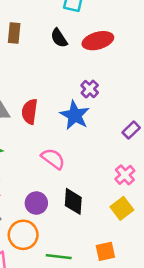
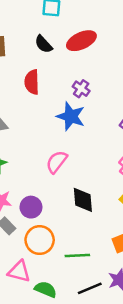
red semicircle: (30, 112) -> (32, 82), moved
pink semicircle: (53, 159) -> (57, 162), turned -80
purple circle: (36, 203) -> (31, 207), moved

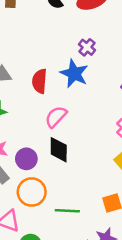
red semicircle: (32, 82) -> (40, 81), moved
black diamond: (83, 200) -> (59, 150), moved

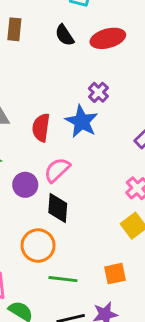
purple circle: (26, 159) -> (25, 185), moved
orange circle: (32, 192) -> (38, 246), moved

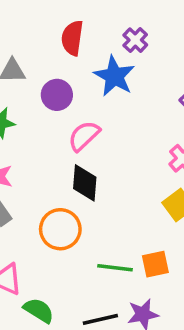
red semicircle: (41, 128) -> (72, 38), moved
purple circle: (25, 185) -> (57, 95), moved
green line: (63, 279) -> (115, 268), moved

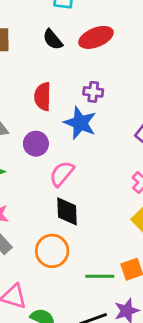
purple cross: (135, 40) -> (93, 92), turned -30

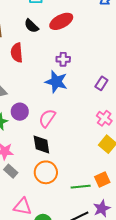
red semicircle: (43, 97) -> (17, 53), moved
purple circle: (36, 144) -> (20, 112), moved
black diamond: (67, 211) -> (41, 145), moved

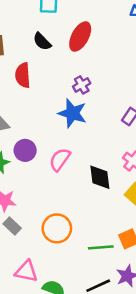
red ellipse: (61, 21) -> (80, 37), turned -35
purple cross: (63, 59) -> (82, 85), turned -32
black diamond: (41, 145) -> (100, 177), moved

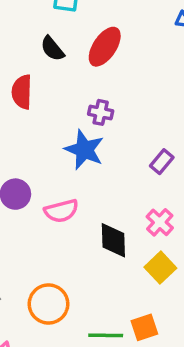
purple cross: (82, 85) -> (101, 112), turned 36
pink semicircle: (60, 159) -> (61, 211), turned -145

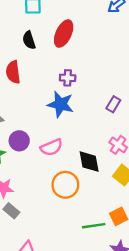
black semicircle: (52, 49) -> (29, 40), turned 30
orange circle: (49, 304) -> (65, 185), moved

